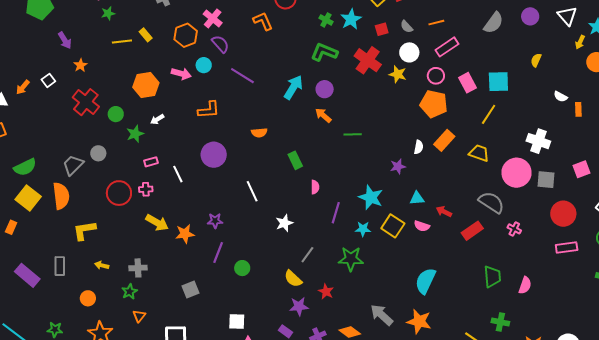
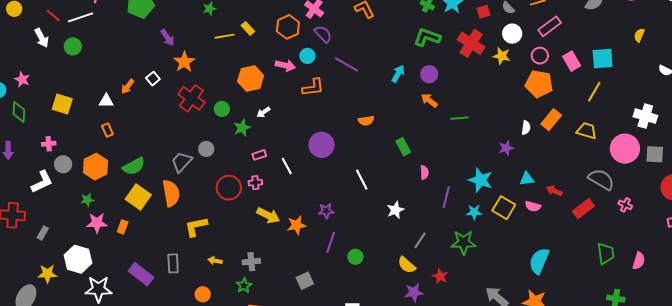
orange star: (80, 65) -> (184, 62), size x1.5
cyan arrow: (293, 87) -> (398, 74), size x0.7
orange L-shape: (209, 110) -> (313, 87), moved

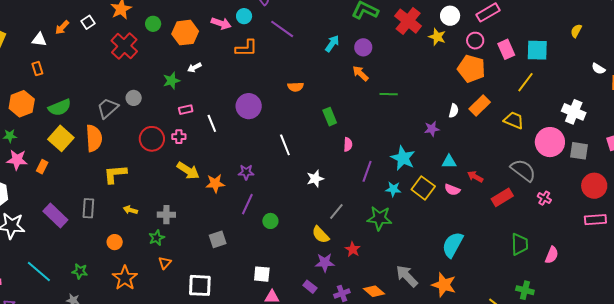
green circle: (222, 109) -> (153, 24), moved

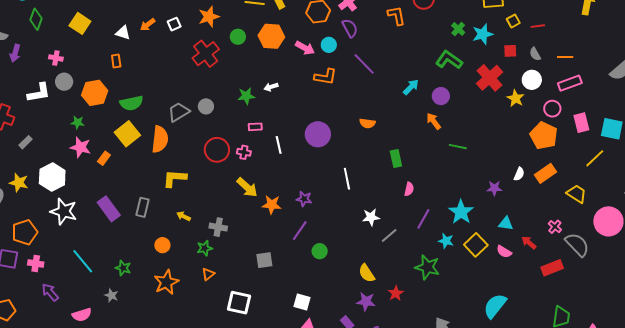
orange hexagon: (185, 33) -> (271, 36), moved
pink cross: (544, 198) -> (555, 227), moved
gray line: (336, 212) -> (389, 235), moved

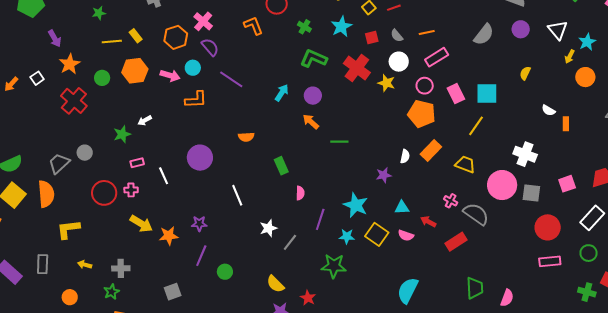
green cross: (458, 29) -> (304, 27), moved

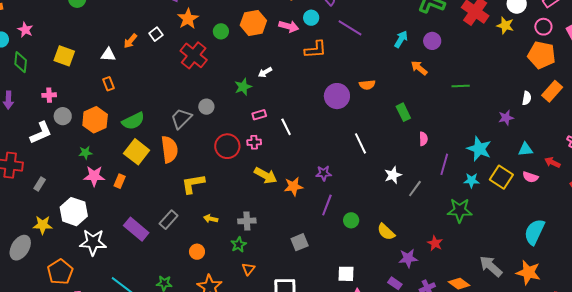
orange arrow: (311, 122) -> (419, 68), moved
purple circle: (200, 158) -> (337, 96), moved
gray rectangle: (43, 264) -> (169, 220), turned 42
yellow semicircle: (275, 284) -> (386, 232), moved

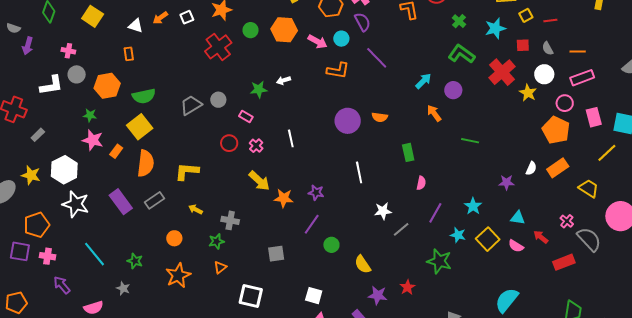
pink rectangle: (259, 115) -> (246, 117), moved, turned 32
pink cross: (254, 142) -> (256, 146), turned 32
red circle: (227, 146) -> (229, 143), size x0.7
orange semicircle: (169, 149) -> (146, 163), moved
cyan star: (479, 149) -> (473, 206), size x0.7

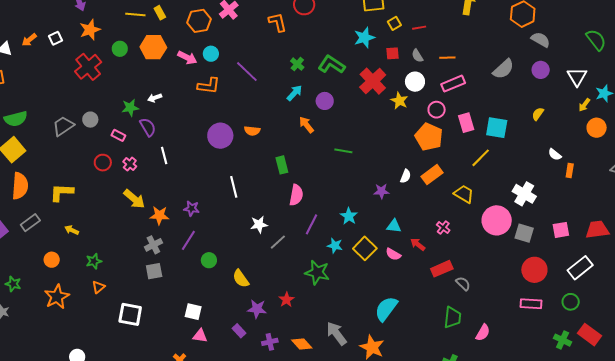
green cross: (459, 21) -> (297, 64), moved
purple semicircle: (362, 22) -> (148, 127), moved
pink semicircle: (421, 183) -> (296, 195), size x1.5
gray cross: (230, 220) -> (153, 245), moved, turned -36
gray semicircle: (589, 239) -> (463, 284), moved, size x0.6

